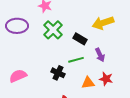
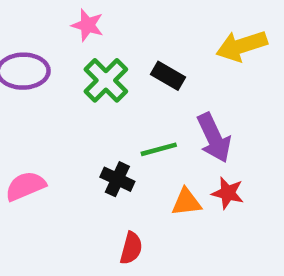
yellow arrow: (103, 23) -> (242, 46), moved
black rectangle: (80, 39) -> (168, 76), moved
purple arrow: (100, 55) -> (214, 138), size x1.5

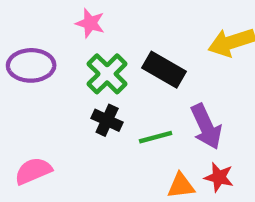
black rectangle: (168, 76) -> (164, 70), size x1.4
black cross: (117, 179) -> (107, 120), moved

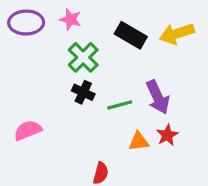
purple ellipse: (31, 65) -> (26, 23), moved
black rectangle: (164, 70) -> (131, 35), moved
red star: (219, 177) -> (167, 135), turned 30

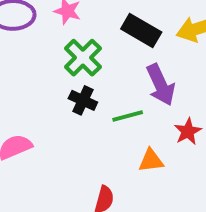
purple arrow: (158, 97) -> (161, 85), moved
red star: (167, 135) -> (188, 131), moved

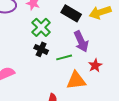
orange triangle: (151, 161) -> (76, 80), size x1.5

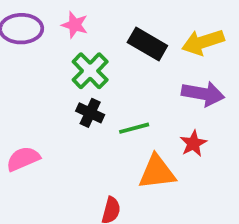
purple arrow: (81, 41) -> (203, 94), moved, turned -55

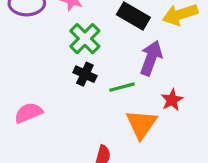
purple arrow: (203, 94) -> (151, 58), moved, turned -80
orange triangle: (157, 172) -> (141, 124), turned -48

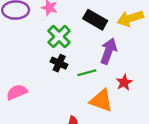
orange triangle: (141, 124) -> (101, 101), turned -45

